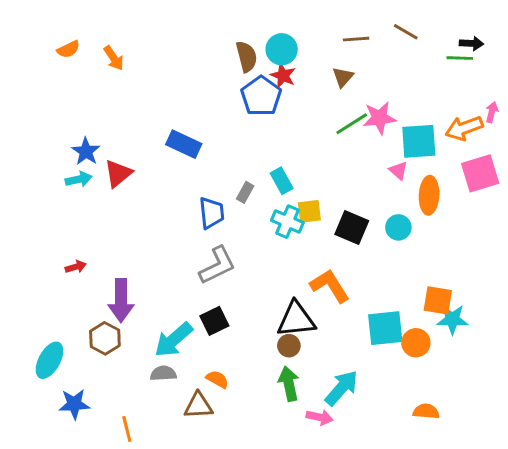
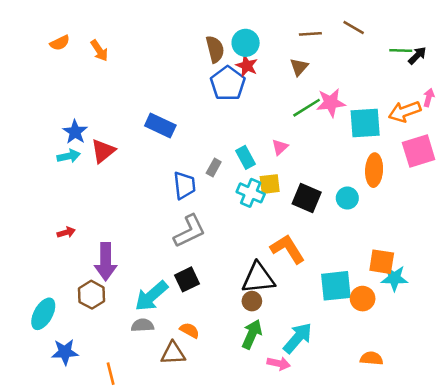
black arrow: (471, 43) -> (417, 56), moved, turned -48
pink triangle: (398, 170) -> (280, 147), moved, turned 36
green arrow: (289, 384) -> (252, 334), turned 36

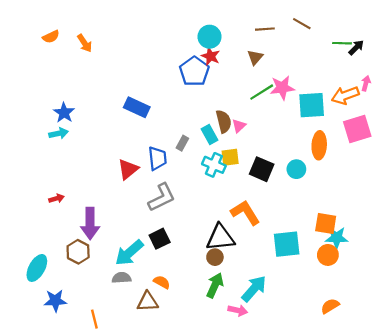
brown semicircle: (215, 49) -> (224, 121), moved
red triangle: (103, 151) -> (128, 169), moved
orange circle: (363, 299) -> (328, 255), moved
orange semicircle: (371, 358) -> (330, 306), moved, turned -36

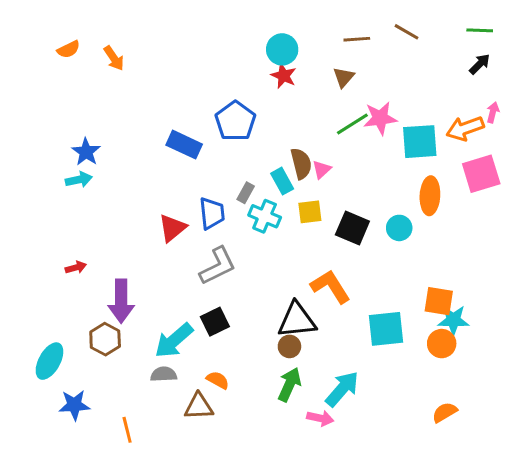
green line: (342, 43) -> (480, 30), moved
blue pentagon: (194, 71) -> (235, 121), moved
cyan cross: (214, 165) -> (265, 216), moved

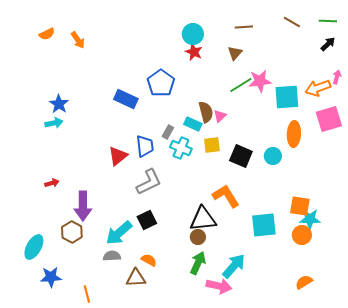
brown line: (407, 32) -> (292, 22), moved
cyan rectangle: (282, 181) -> (193, 124), turned -36
pink arrow: (320, 418) -> (219, 286), size x1.4

